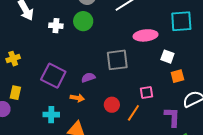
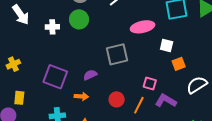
pink square: (147, 93) -> (150, 84), turned 32
purple L-shape: (172, 117) -> (166, 101), moved, turned -55

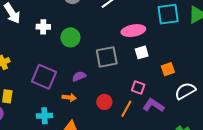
green circle: (79, 19) -> (70, 37), moved
white square: (167, 46) -> (142, 52), moved, turned -32

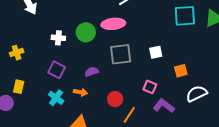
white cross: (43, 27) -> (58, 38), moved
pink ellipse: (133, 31) -> (113, 24), moved
purple square: (44, 77) -> (57, 70), size x0.7
orange line: (126, 109) -> (129, 115), moved
cyan cross: (45, 116) -> (56, 98), moved, turned 35

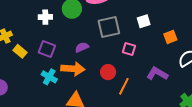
yellow rectangle: (19, 87) -> (20, 51), moved, turned -56
pink square: (150, 87) -> (129, 49), moved
orange arrow: (80, 92) -> (73, 69), size x1.6

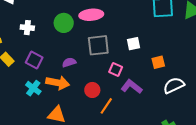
white cross: (45, 17) -> (27, 28), moved
purple L-shape: (157, 74) -> (132, 87), moved

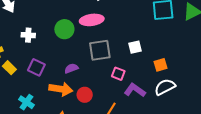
white semicircle: (174, 85) -> (165, 87), moved
cyan cross: (33, 88) -> (26, 102), moved
red circle: (92, 90) -> (85, 95), moved

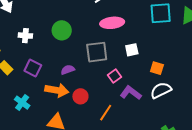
pink ellipse: (92, 20) -> (112, 23), moved
orange square: (160, 65) -> (157, 68), turned 32
pink square: (118, 74) -> (115, 76), turned 32

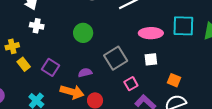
pink ellipse: (112, 23) -> (151, 33), moved
white cross: (25, 36) -> (37, 26), moved
gray square: (97, 52) -> (116, 58), turned -30

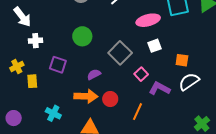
yellow rectangle: (24, 64) -> (32, 81), turned 48
purple square: (51, 67) -> (58, 65), moved

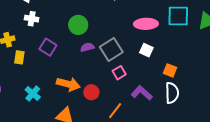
white square: (154, 46) -> (146, 50), turned 32
purple semicircle: (94, 74) -> (87, 47), moved
pink square: (141, 74) -> (119, 73), moved
white semicircle: (189, 82) -> (172, 93), turned 110

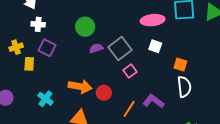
purple square: (48, 47) -> (47, 48), moved
purple L-shape: (142, 93) -> (153, 101), moved

